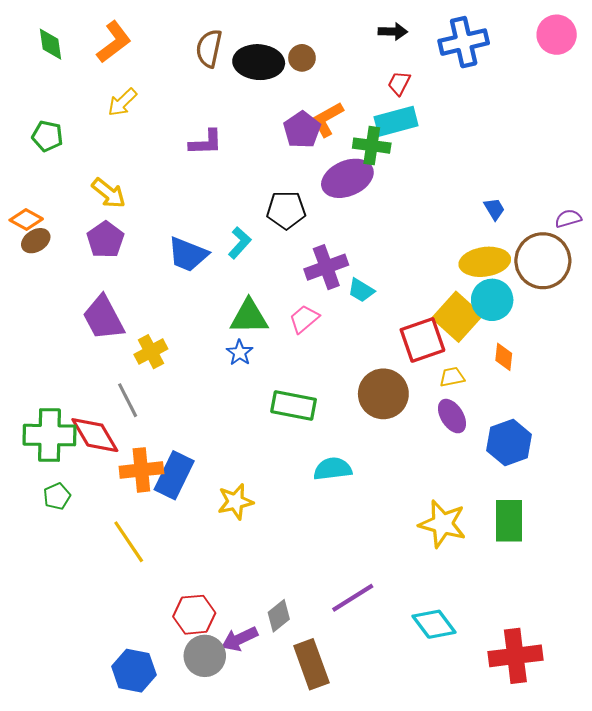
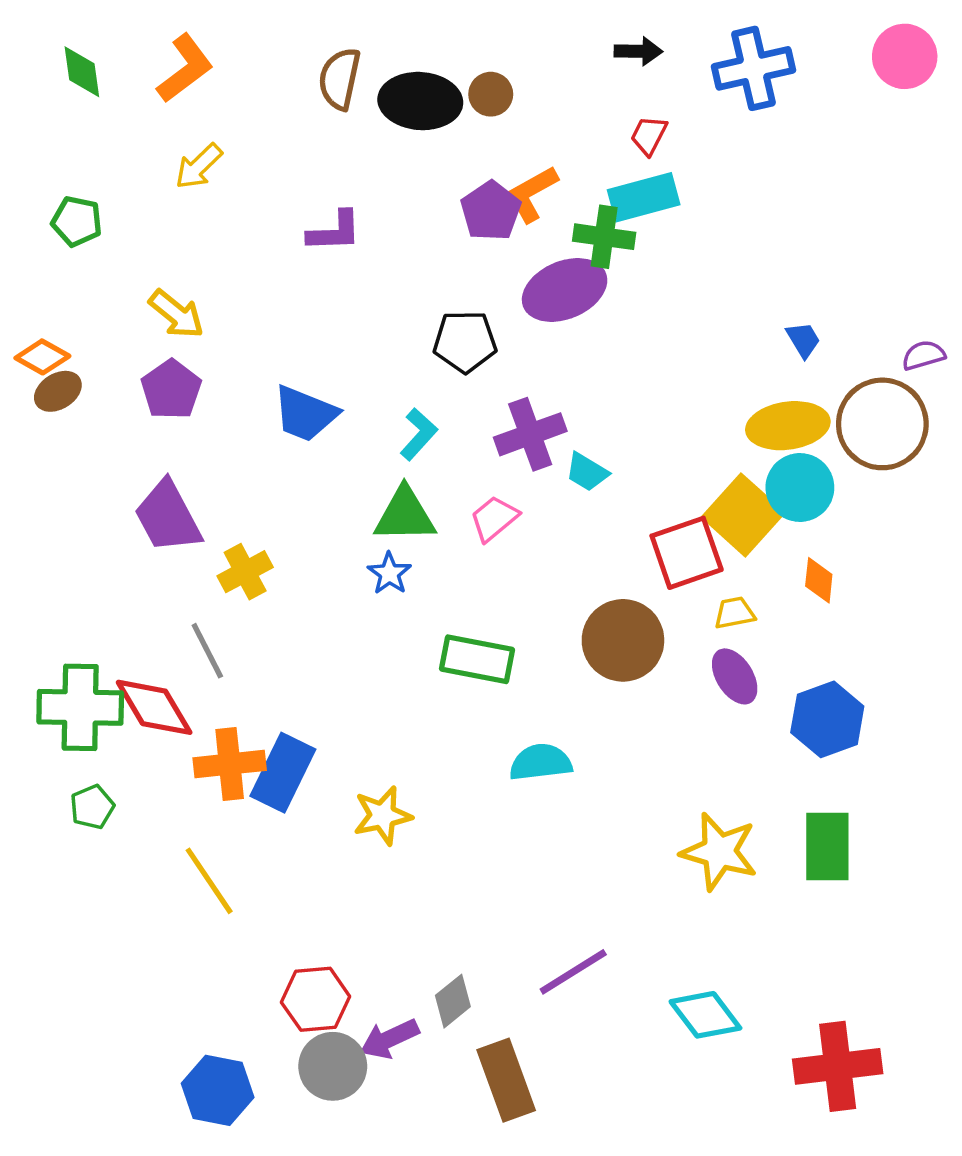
cyan L-shape: (240, 243) -> (419, 434), moved

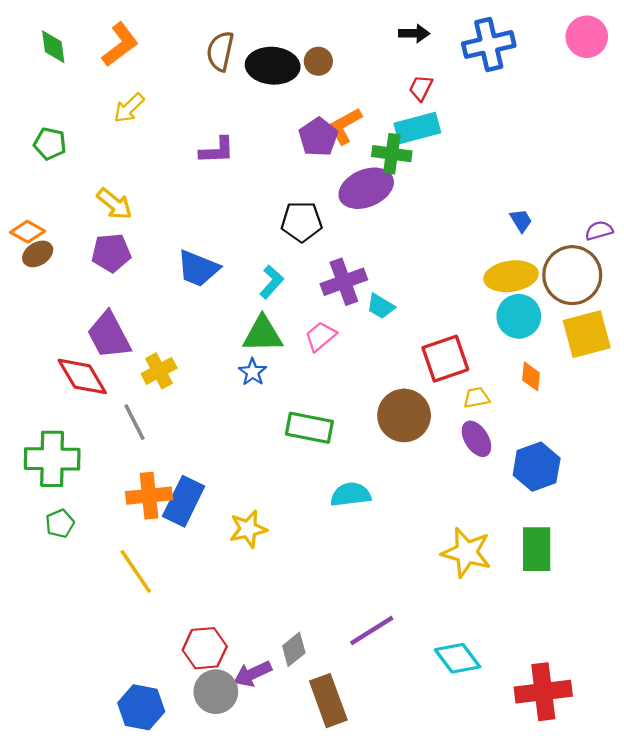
purple pentagon: (171, 390) -> (111, 253), turned 30
yellow square: (743, 515) -> (587, 334), moved, turned 33
red diamond: (154, 707) -> (82, 376), moved

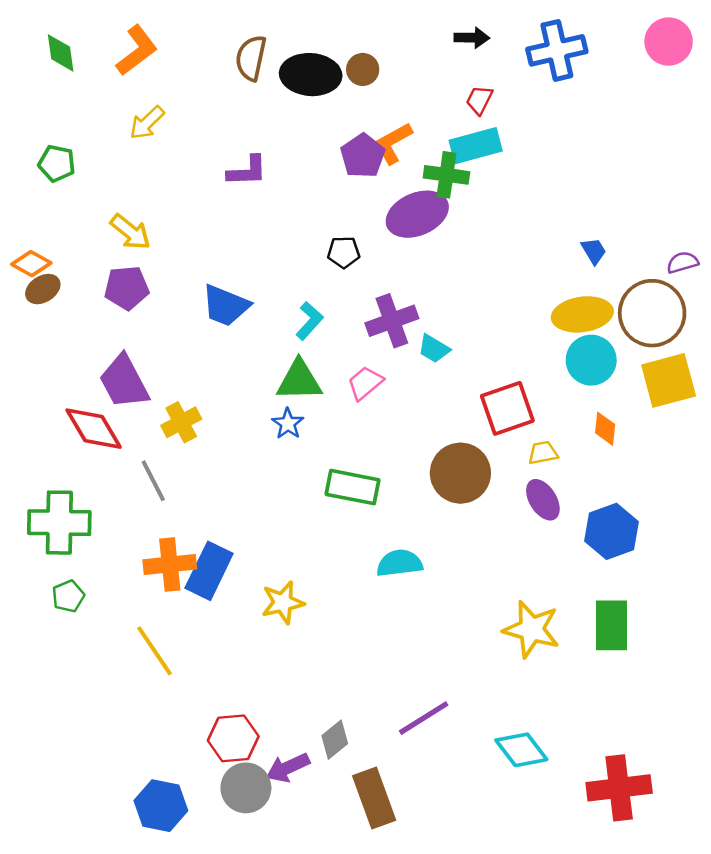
black pentagon: (302, 222) -> (344, 252), size x0.7

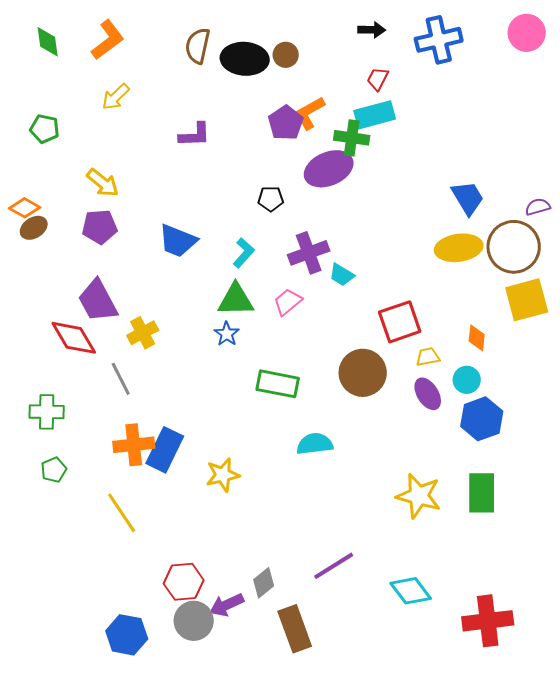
blue trapezoid: (594, 251) -> (468, 198), size x1.6
cyan circle: (591, 360) -> (467, 380), moved, size x0.7
green cross: (59, 523) -> (47, 412), size x0.7

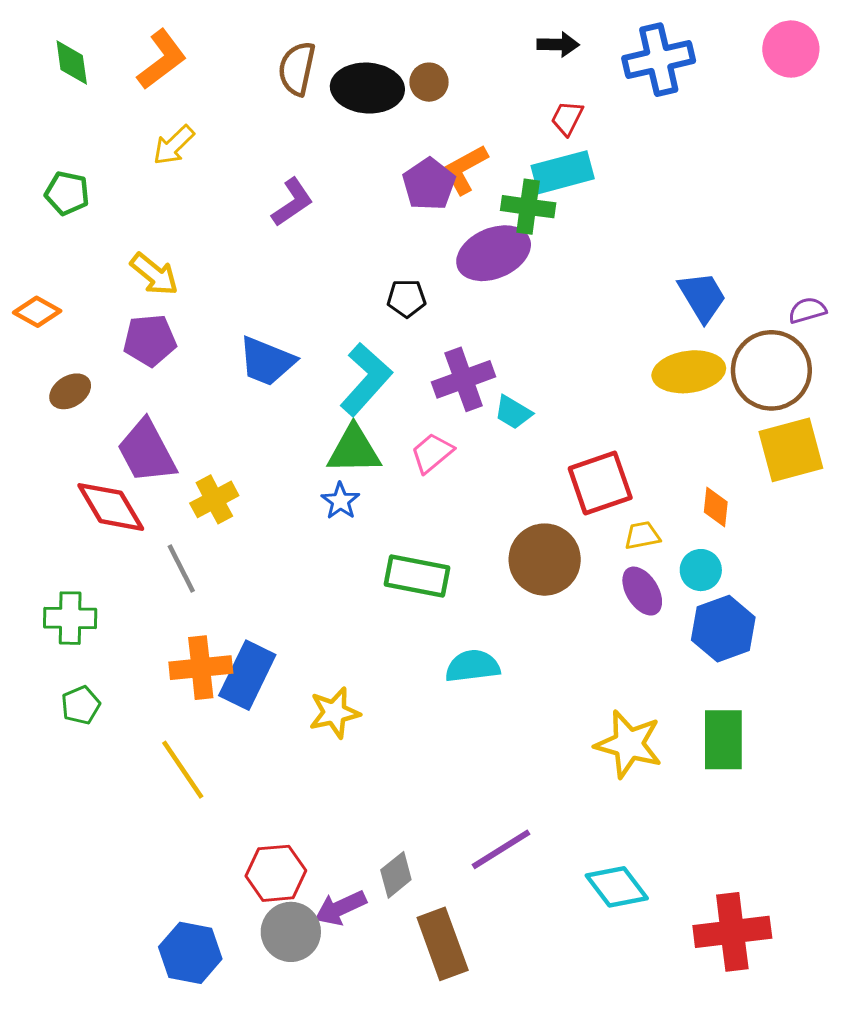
purple L-shape: (195, 135) -> (292, 202), turned -32
brown ellipse: (34, 228) -> (70, 391), moved
cyan L-shape: (244, 253) -> (366, 379), size x1.6

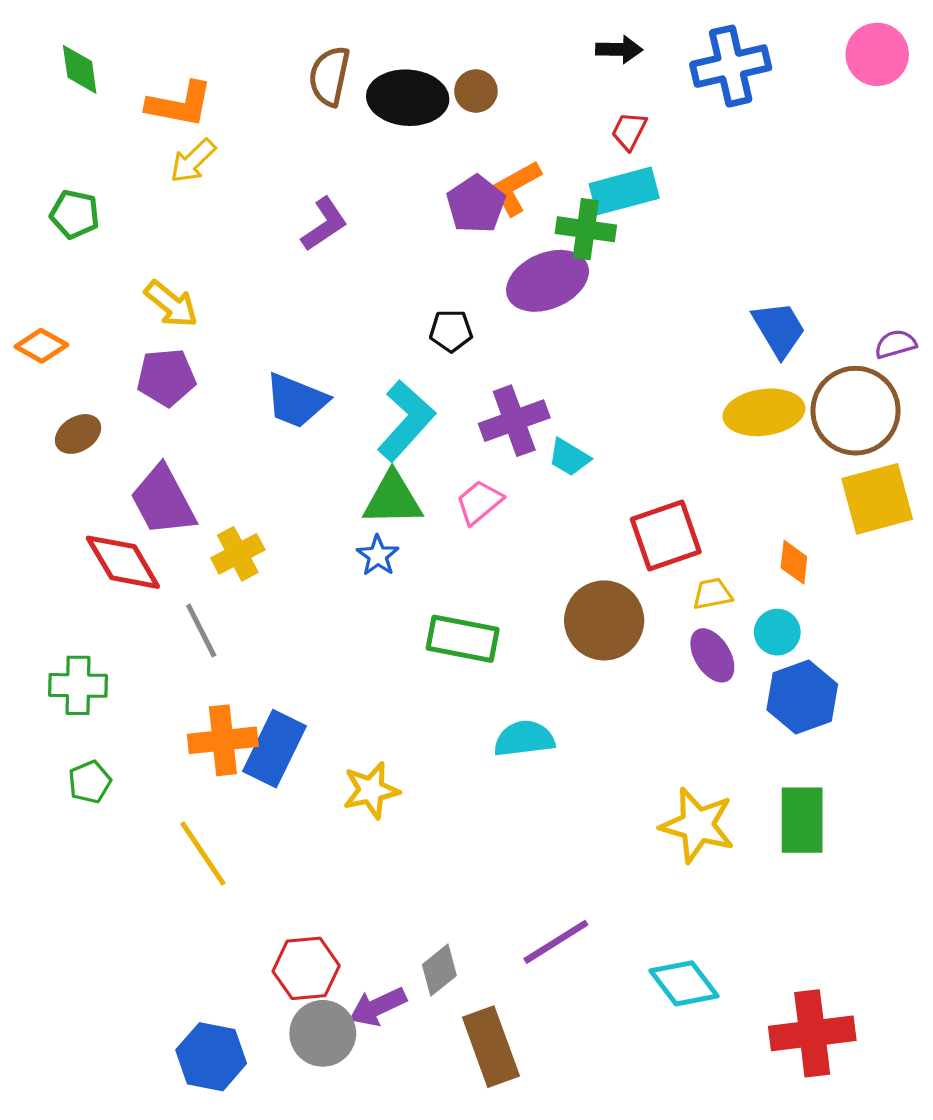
orange L-shape: (162, 60) -> (180, 104), moved, turned 48

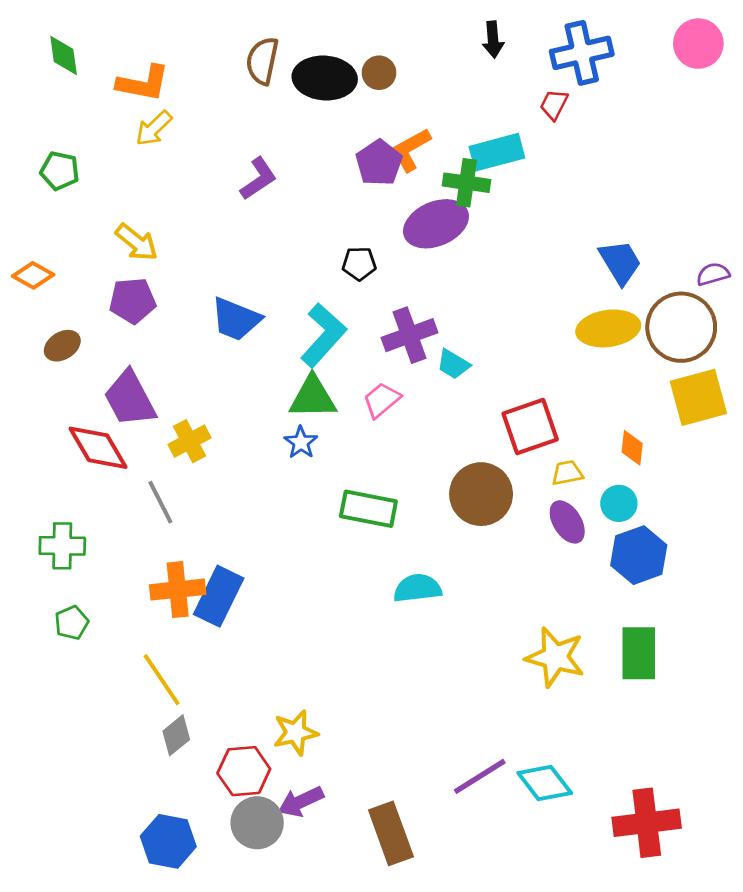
black arrow: (619, 49) -> (493, 40), turned 84
red trapezoid: (629, 131) -> (554, 105), moved
yellow star: (371, 790) -> (296, 733), moved
purple line: (556, 942) -> (480, 776), moved
gray diamond: (439, 970) -> (176, 735), moved

